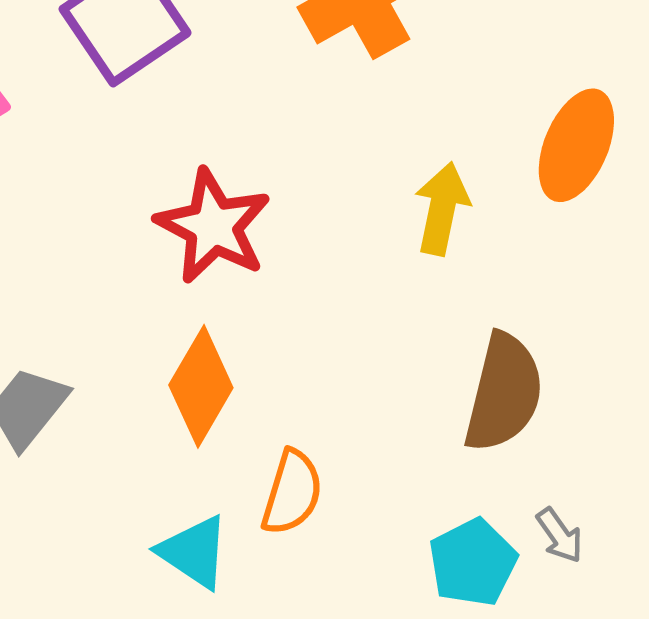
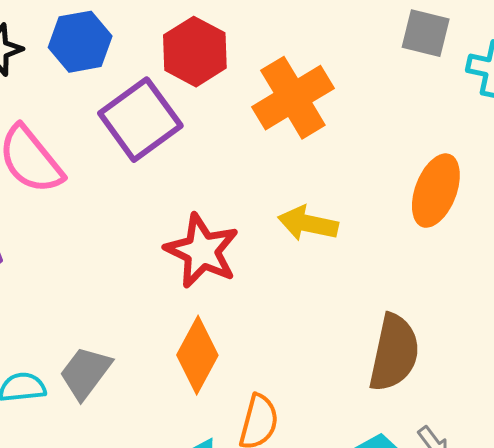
yellow arrow: (442, 209) -> (308, 223), moved, turned -88

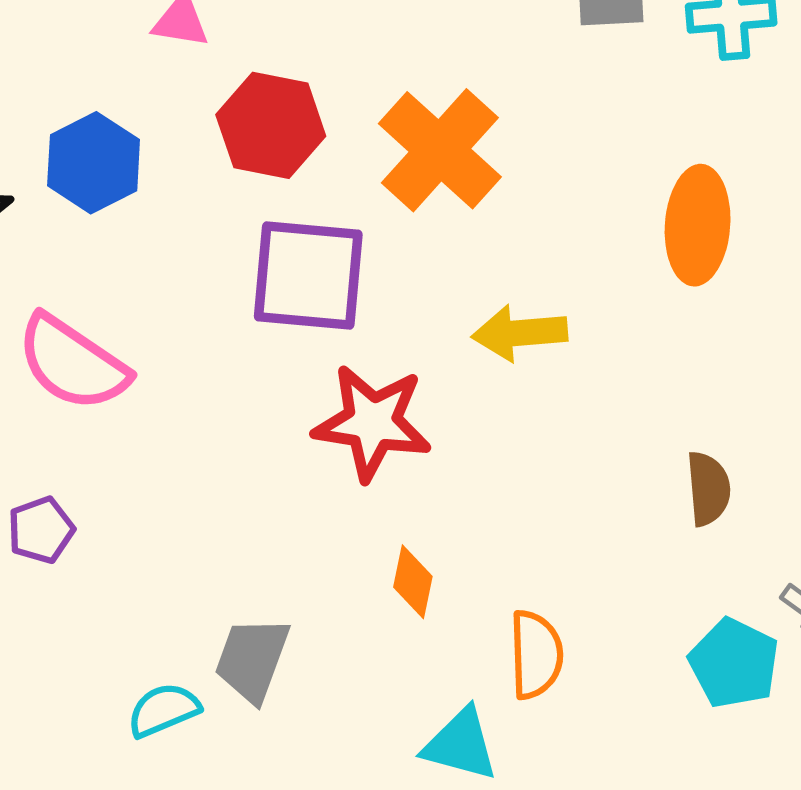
purple square: (140, 120) -> (308, 276), moved, turned -32
brown semicircle: (394, 353) -> (708, 489), size x0.6
orange diamond: (197, 355) -> (413, 582), size x0.6

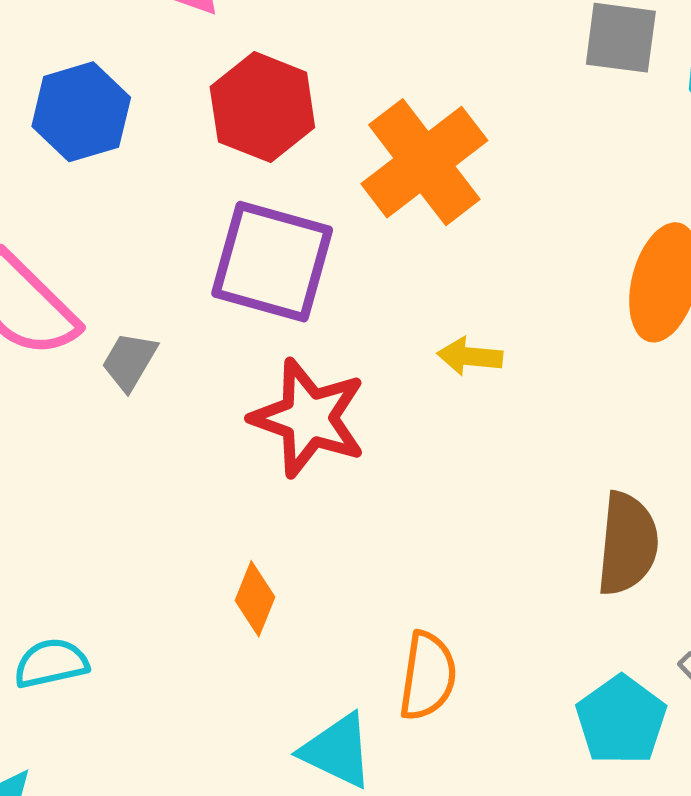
yellow arrow: (520, 333) -> (470, 356), size x0.7
brown semicircle: (708, 489) -> (627, 544), size x1.4
orange diamond: (413, 582) -> (255, 599), moved
gray trapezoid: (252, 659) -> (129, 361), moved, size x0.7

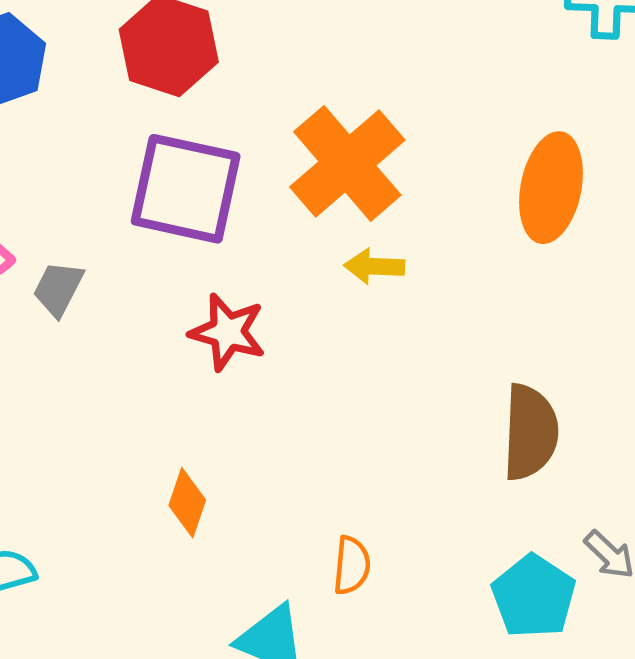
orange cross: (424, 162) -> (347, 163), moved
red star: (309, 418) -> (228, 332), size x0.7
orange semicircle: (428, 676) -> (352, 565), size x0.7

